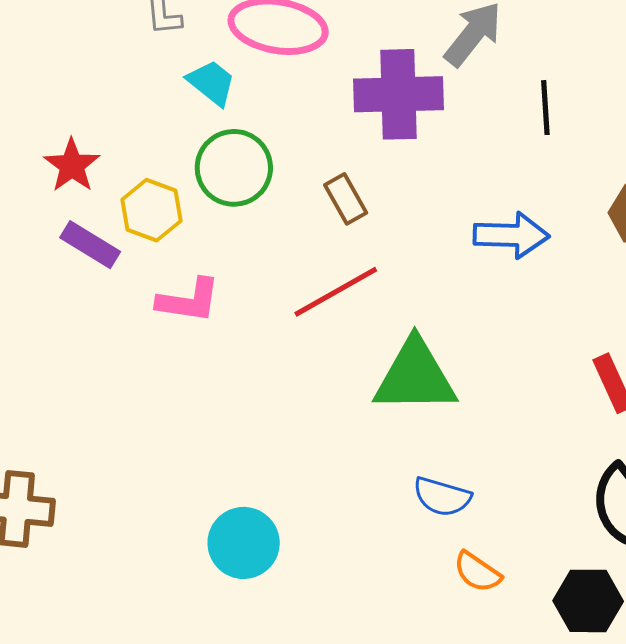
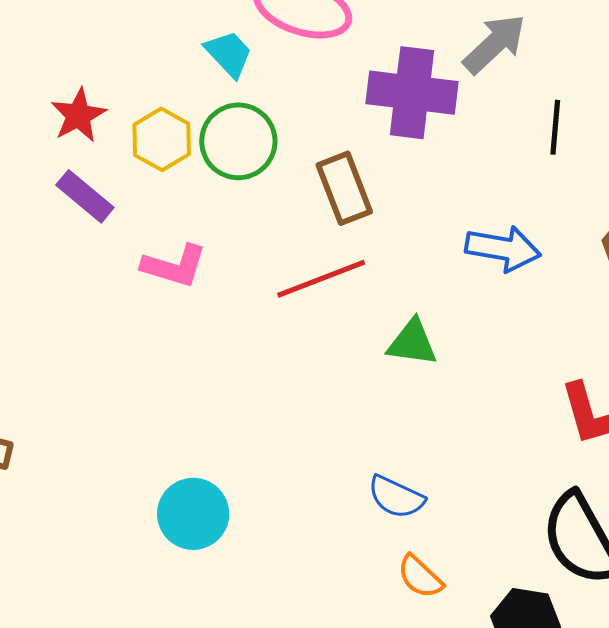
brown rectangle: (346, 199) -> (344, 188), size x1.4
yellow hexagon: (151, 210) -> (162, 139), moved
green triangle: (415, 376) -> (412, 343), moved, size x0.6

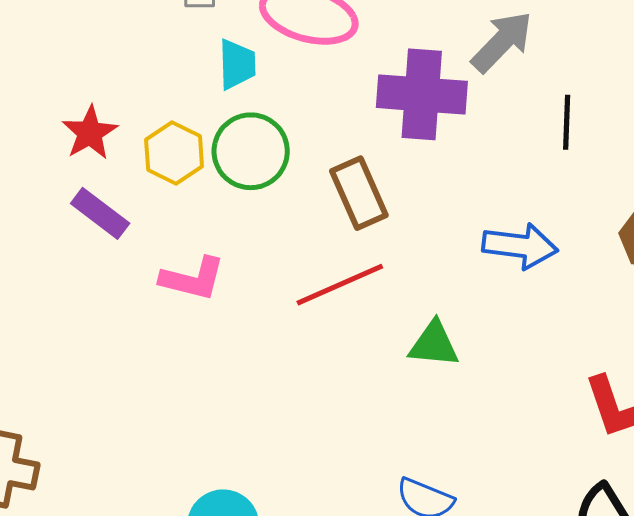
cyan trapezoid: (229, 54) -> (237, 64), turned 44

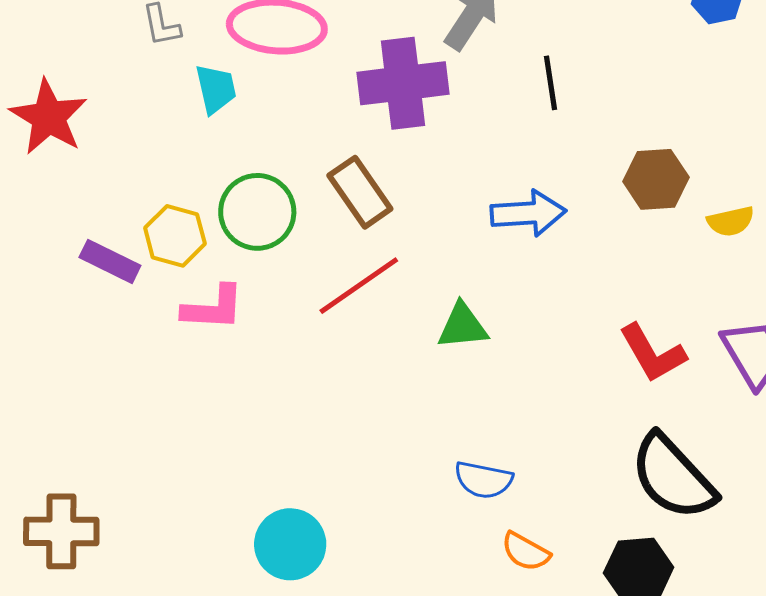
red star: (90, 133) -> (49, 117), moved, size x1.4
green circle: (251, 151) -> (257, 212), moved
yellow hexagon: (174, 153) -> (175, 236), moved

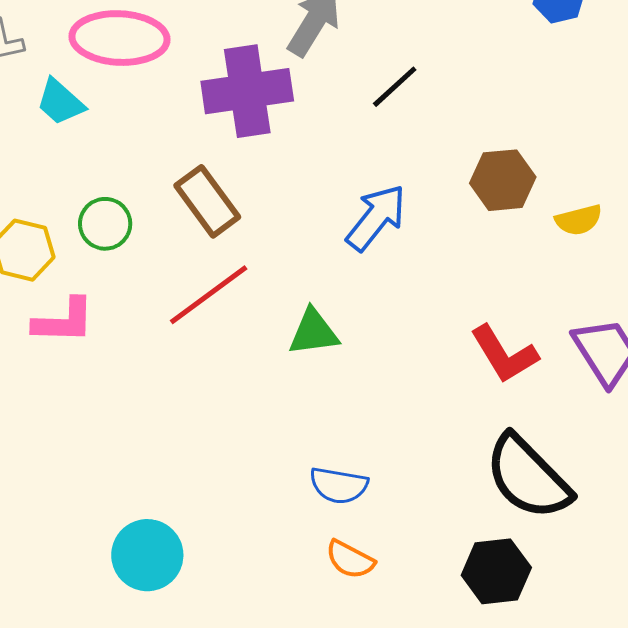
black line: (550, 83) -> (395, 87), turned 58
cyan trapezoid: (216, 89) -> (60, 102), turned 146
green circle: (257, 212) -> (105, 224), size x0.7
blue arrow: (528, 213) -> (376, 218), turned -46
orange semicircle: (526, 552) -> (350, 560), moved

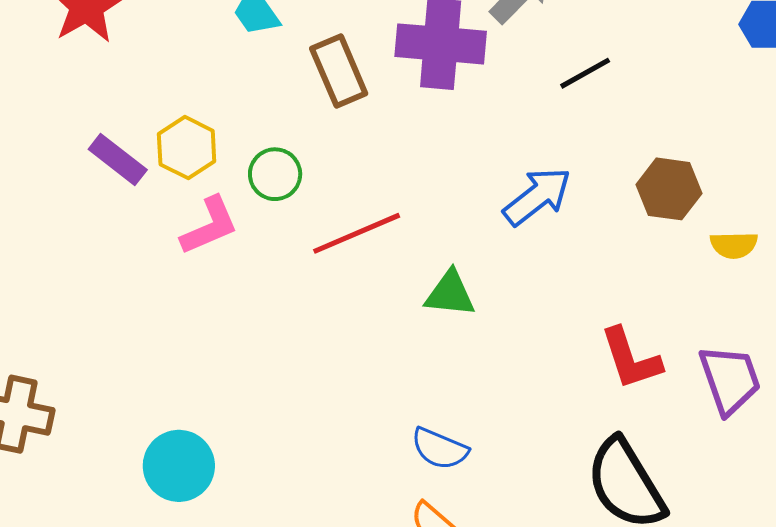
brown rectangle: (207, 201) -> (339, 71), moved
green circle: (105, 224) -> (275, 174), moved
pink L-shape: (64, 321) -> (209, 226), turned -38
cyan circle: (147, 555) -> (179, 466), moved

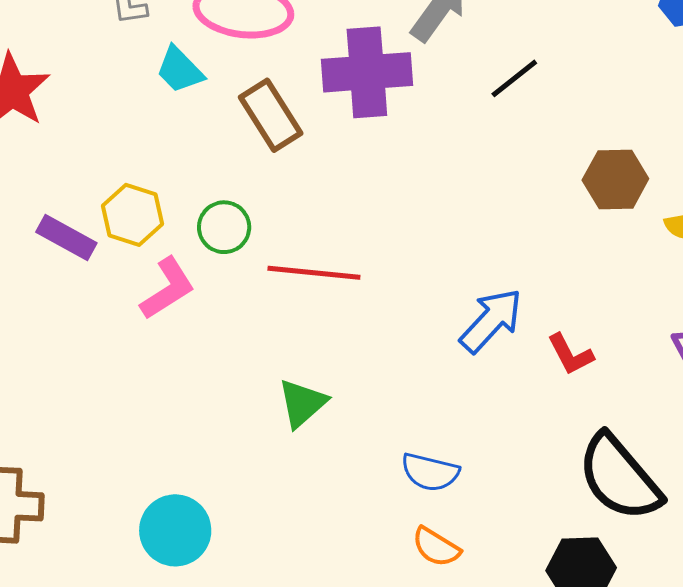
blue arrow: (537, 196) -> (491, 321), moved
red line: (357, 233) -> (314, 273), turned 38
green triangle: (450, 294) -> (302, 403), moved, turned -38
red L-shape: (631, 359) -> (570, 354), moved, size x0.7

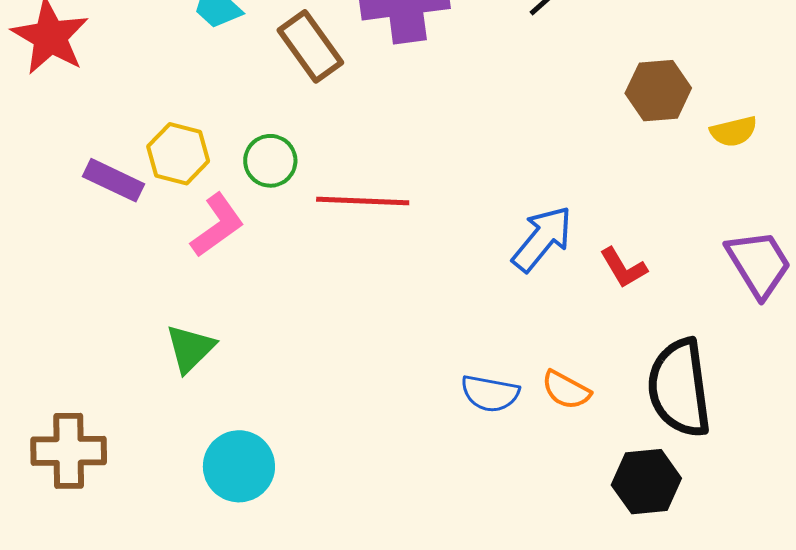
green triangle: (302, 403) -> (190, 348), moved
black semicircle: (619, 478) -> (679, 388), turned 36
orange semicircle: (436, 547) -> (566, 390), moved

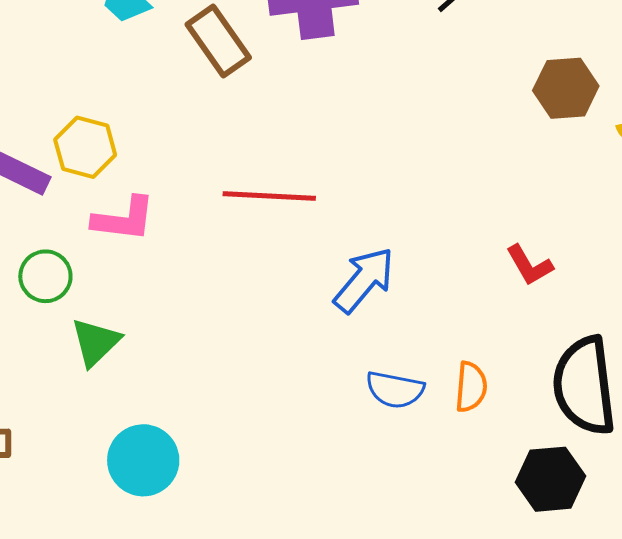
green circle: (270, 161) -> (45, 276), moved
pink L-shape: (217, 225) -> (124, 219), turned 42
blue arrow: (542, 239) -> (364, 280), moved
orange semicircle: (566, 390) -> (471, 387), turned -114

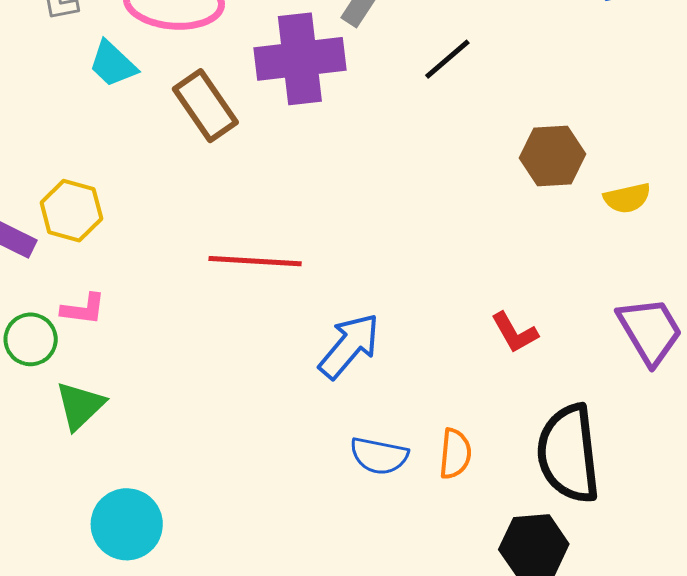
pink L-shape: (124, 219) -> (83, 309), moved, size x0.7

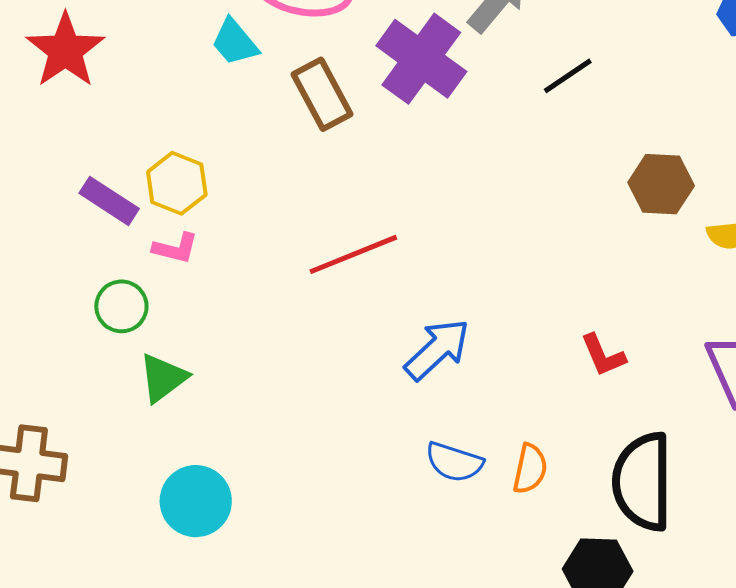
purple cross: (300, 59) -> (421, 59), turned 36
red line: (255, 261) -> (353, 254), turned -32
pink L-shape: (83, 309) -> (176, 248), moved

